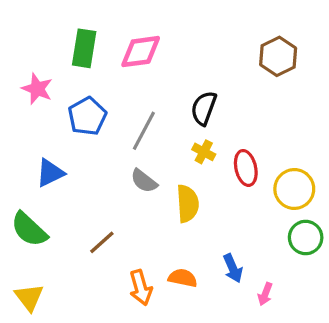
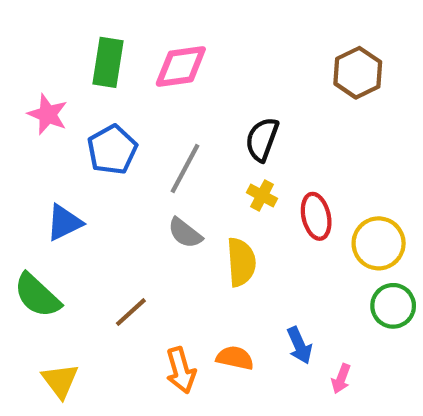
yellow triangle: (29, 297) -> (60, 381), moved

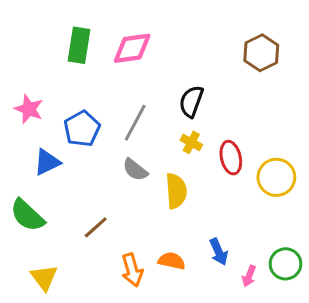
pink star: (48, 114) -> (29, 109), moved
blue pentagon: (112, 150) -> (82, 129), moved
green circle: (393, 306) -> (285, 264), moved

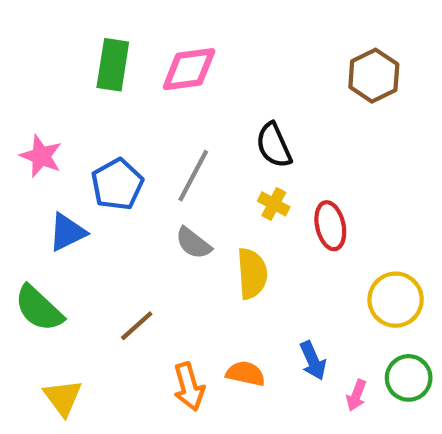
black semicircle: (191, 101) -> (274, 145), turned -44
yellow circle: (276, 177) -> (396, 300), moved

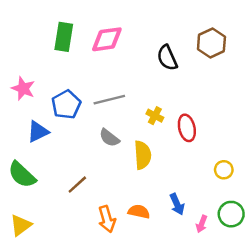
black semicircle: (274, 145) -> (167, 58), moved
gray line: (193, 176) -> (109, 100), turned 48
yellow circle: (396, 300) -> (224, 170), size x0.6
yellow triangle: (63, 398) -> (21, 225), moved, turned 30

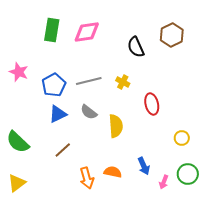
yellow cross: (155, 116) -> (123, 82), moved
blue triangle: (38, 132) -> (58, 114), moved

